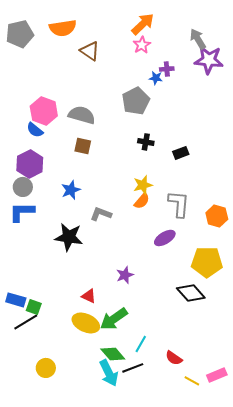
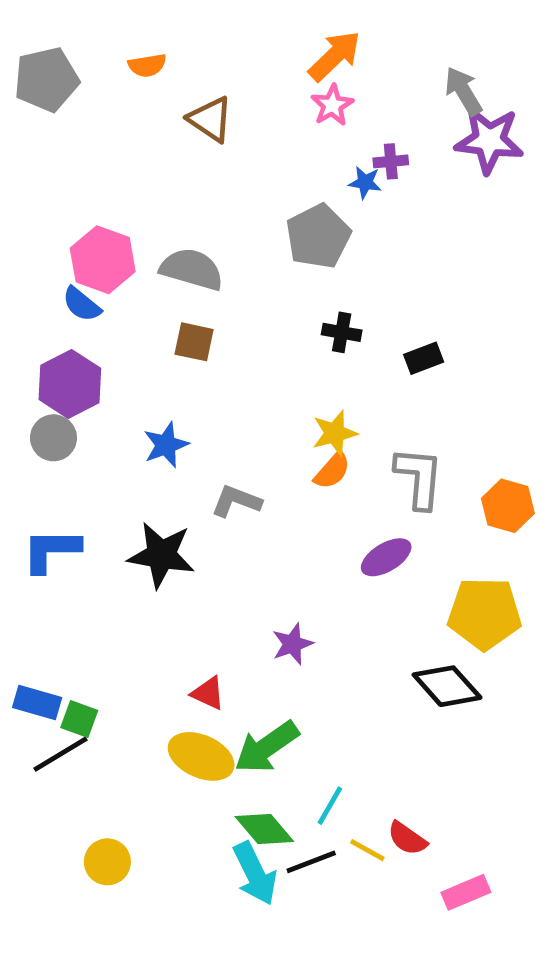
orange semicircle: (63, 28) -> (147, 65), size x0.6
blue L-shape: (22, 212) -> (51, 550), moved
pink rectangle: (217, 375) -> (466, 892), moved
yellow line: (192, 381) -> (367, 850), moved

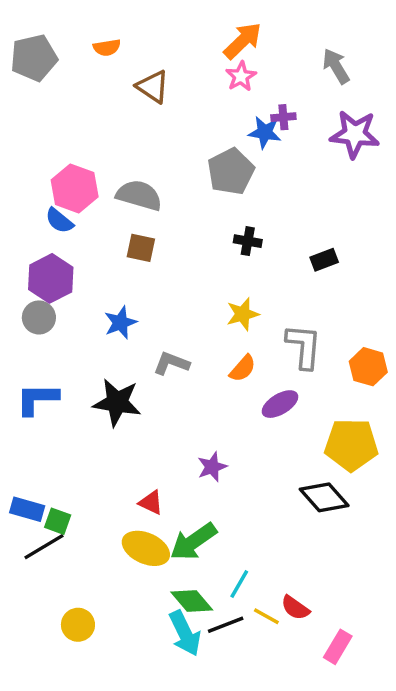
purple star: (489, 140) -> (355, 134), moved
blue star: (365, 182) -> (265, 132), size x1.4
black rectangle: (424, 358) -> (324, 260), moved
orange semicircle: (332, 471) -> (243, 368), moved
pink rectangle: (466, 892) -> (338, 647), turned -36

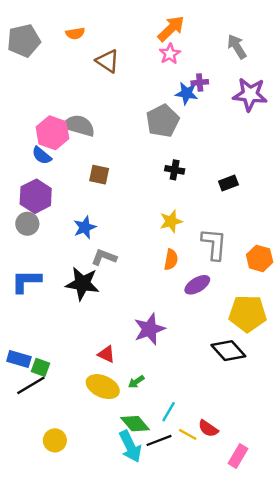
gray semicircle: (139, 195) -> (79, 126), moved
gray L-shape: (171, 363) -> (104, 257), moved
orange semicircle: (243, 368) -> (171, 260), turned -30
purple star: (212, 467) -> (149, 329), size x1.5
green arrow: (193, 542) -> (136, 382), size x0.5

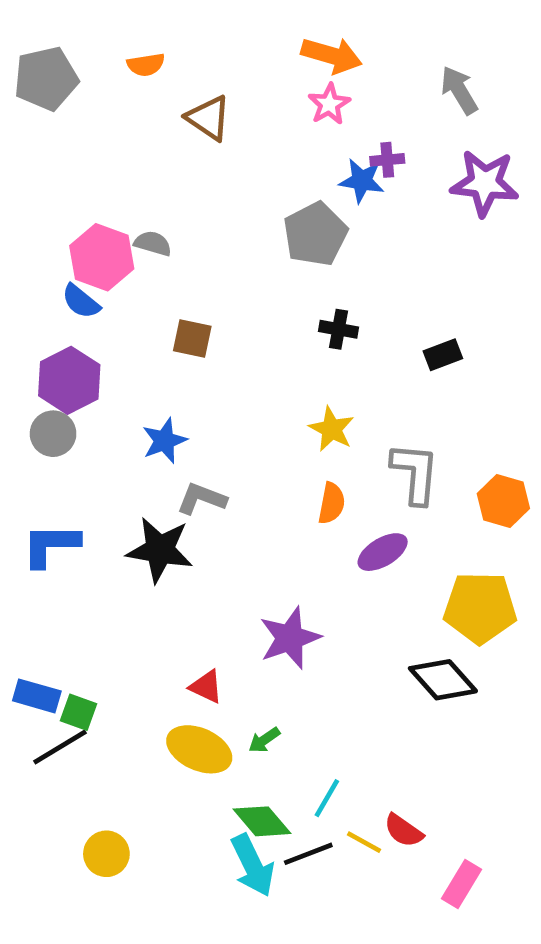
orange arrow: (171, 29) -> (332, 55), turned 60
gray semicircle: (79, 126) -> (153, 243), size x0.6
yellow star: (171, 221) -> (332, 429), turned -30

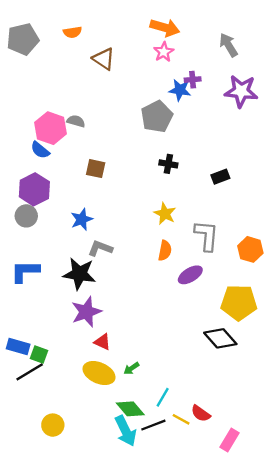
purple star: (290, 638) -> (86, 312), moved

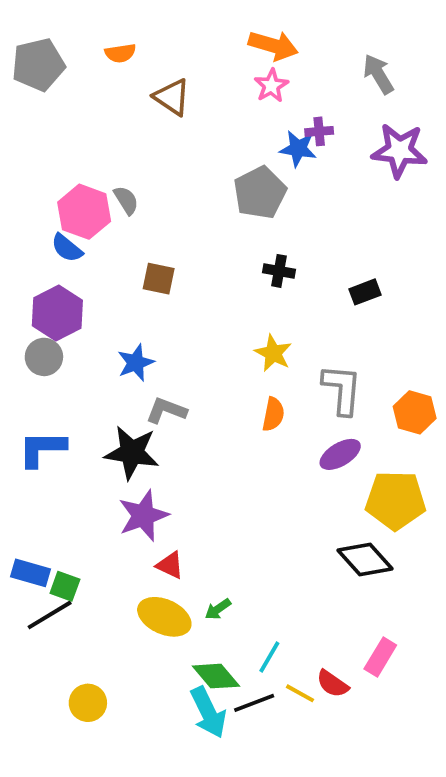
gray semicircle: (76, 121) -> (126, 200), turned 42
purple ellipse: (190, 275) -> (340, 454), moved
pink rectangle: (230, 440) -> (380, 657), moved

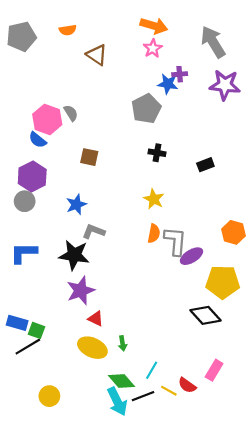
gray arrow: (378, 74) -> (213, 42), size x1.4
gray L-shape: (342, 389) -> (175, 241), moved
green arrow: (218, 609) -> (123, 343), turned -64

